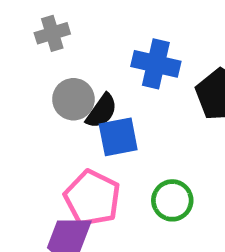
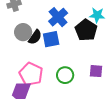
blue cross: (156, 64) -> (58, 17), turned 36
blue square: (118, 137) -> (51, 39), moved

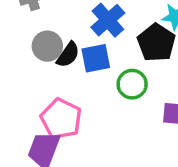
green circle: (65, 75) -> (132, 84), moved

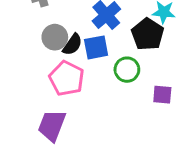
pink pentagon: (61, 119) -> (67, 78), moved

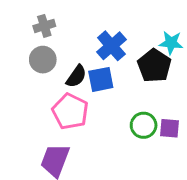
gray circle: (55, 37) -> (43, 60), moved
green circle: (127, 70) -> (144, 125), moved

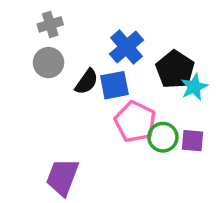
cyan star: (171, 43) -> (194, 87), moved, turned -30
pink pentagon: (70, 111) -> (135, 122), moved

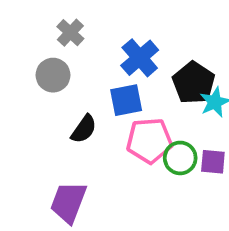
gray cross: (50, 24) -> (70, 33), moved, turned -30
black semicircle: (87, 82) -> (84, 129), moved
pink pentagon: (135, 122) -> (149, 141), turned -30

